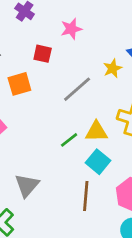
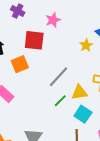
red square: (43, 54) -> (34, 40), size x1.5
gray line: (77, 89) -> (58, 77), moved

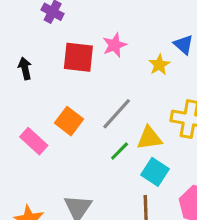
pink star: (53, 20) -> (115, 45), moved
orange square: (20, 64) -> (69, 121), moved, turned -30

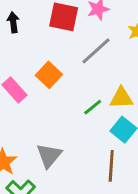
gray line: (117, 114) -> (96, 51), moved

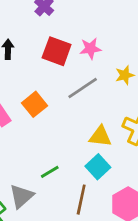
green line: (93, 107) -> (50, 172), moved
gray triangle: (49, 156) -> (21, 196), moved

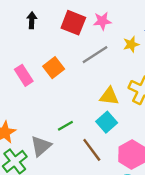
brown line: (81, 200) -> (92, 150), turned -50

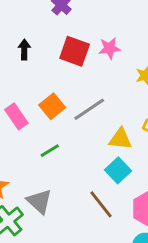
gray line: (95, 55) -> (89, 109), moved
green line: (65, 126) -> (50, 151), moved
gray triangle: (41, 146) -> (39, 201), turned -35

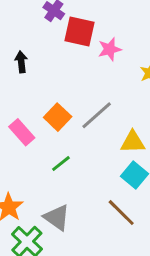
red square: (75, 51) -> (79, 31), moved

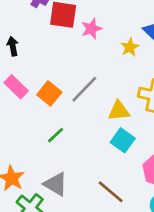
pink rectangle: (22, 132) -> (16, 87), moved
brown line: (121, 213) -> (111, 192), moved

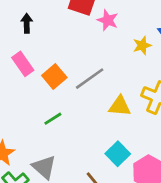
pink star: (92, 29) -> (108, 20), turned 30
cyan square: (123, 140) -> (118, 154), moved

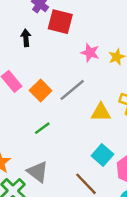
pink star: (108, 20) -> (90, 53), moved
black arrow: (27, 23) -> (26, 38), moved

